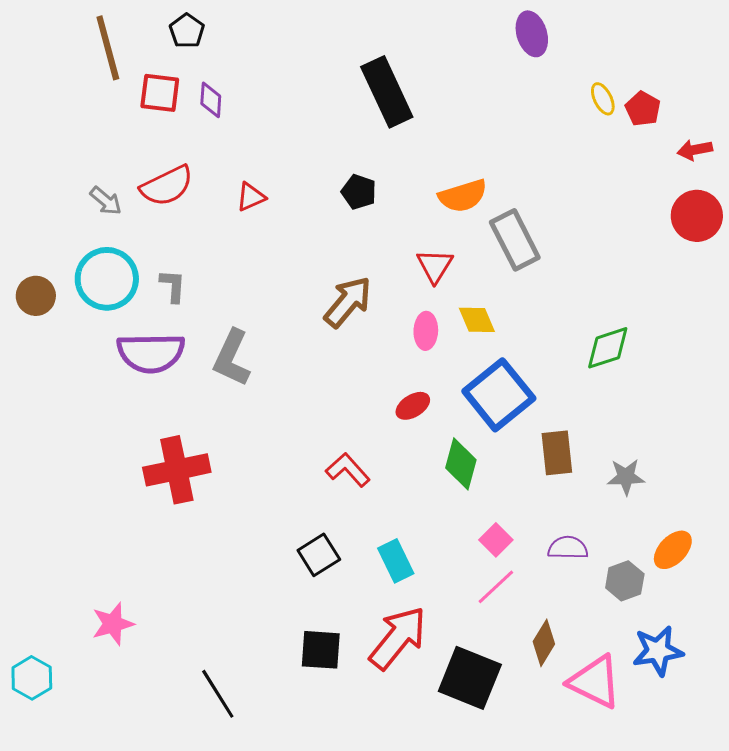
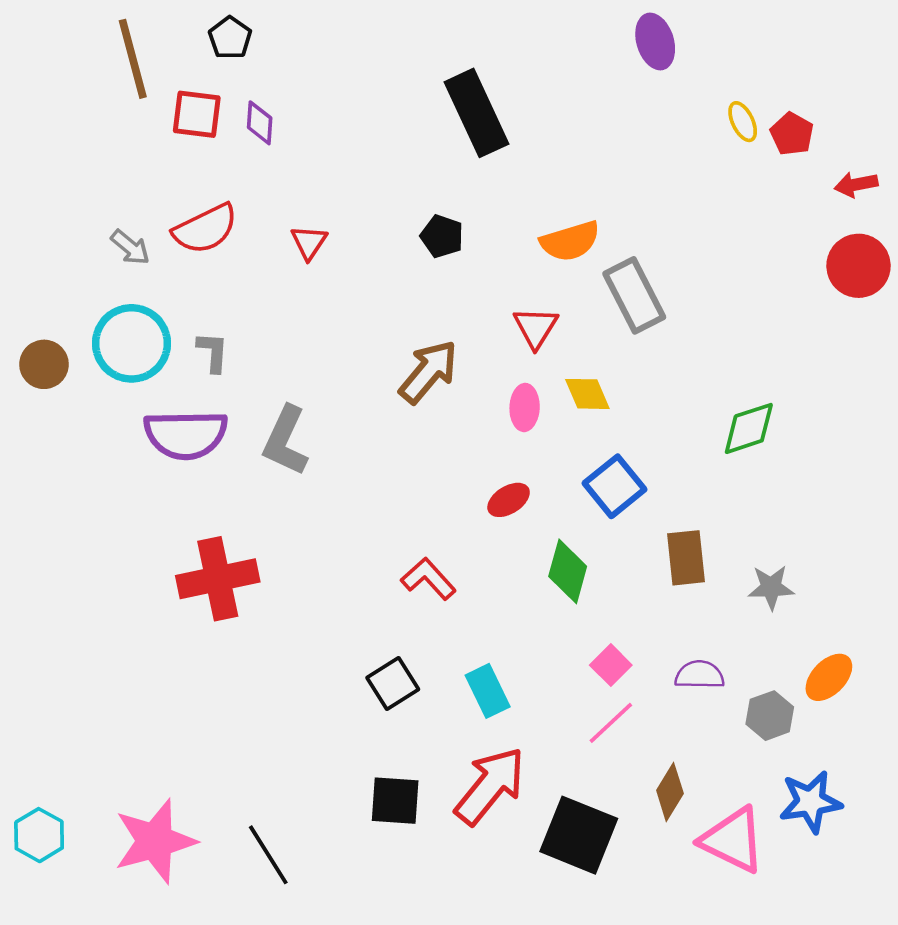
red triangle: (251, 197) -> (309, 242), turned -32
blue square: (499, 395) -> (615, 486), size x0.7
pink star: (113, 624) -> (155, 841), moved, size x1.6

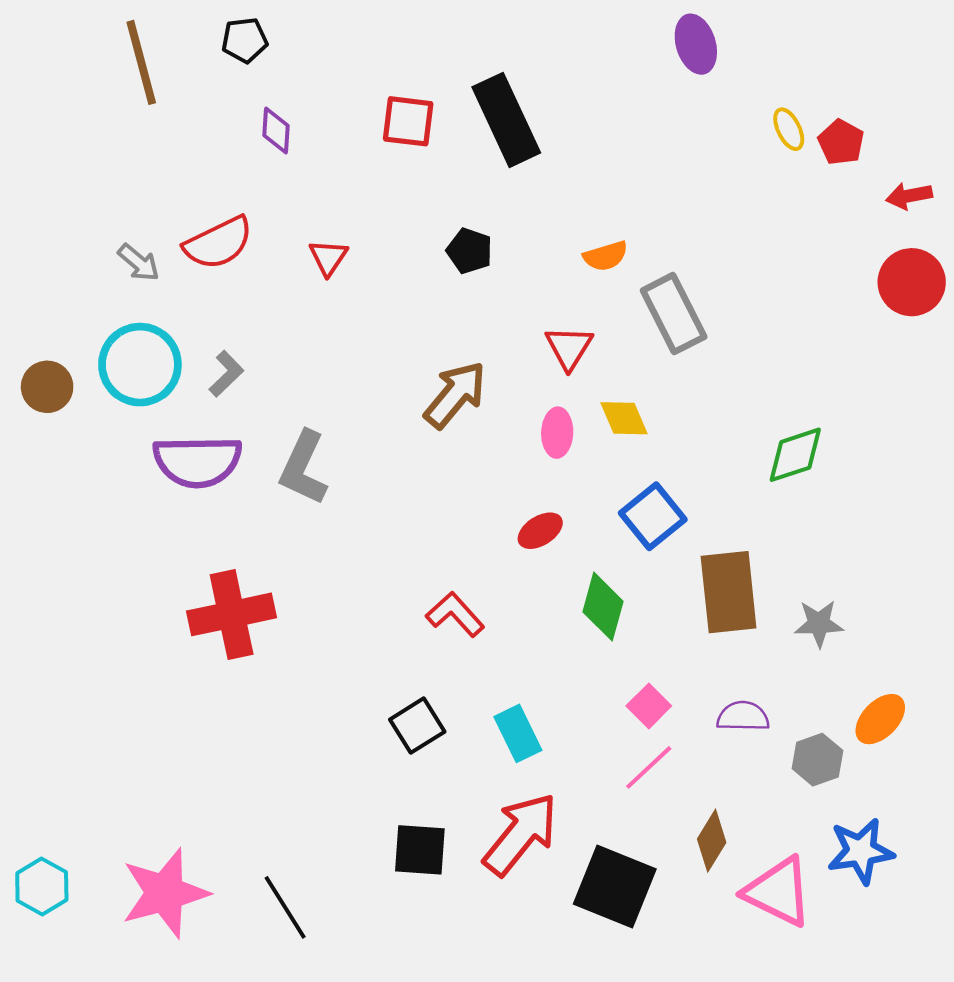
black pentagon: (230, 38) -> (245, 40), turned 30
red square: (197, 114) -> (408, 121), moved
orange semicircle: (570, 241) -> (606, 256), size x0.7
gray L-shape: (213, 352) -> (226, 374), turned 42
brown rectangle: (686, 558) -> (729, 592), size x1.4

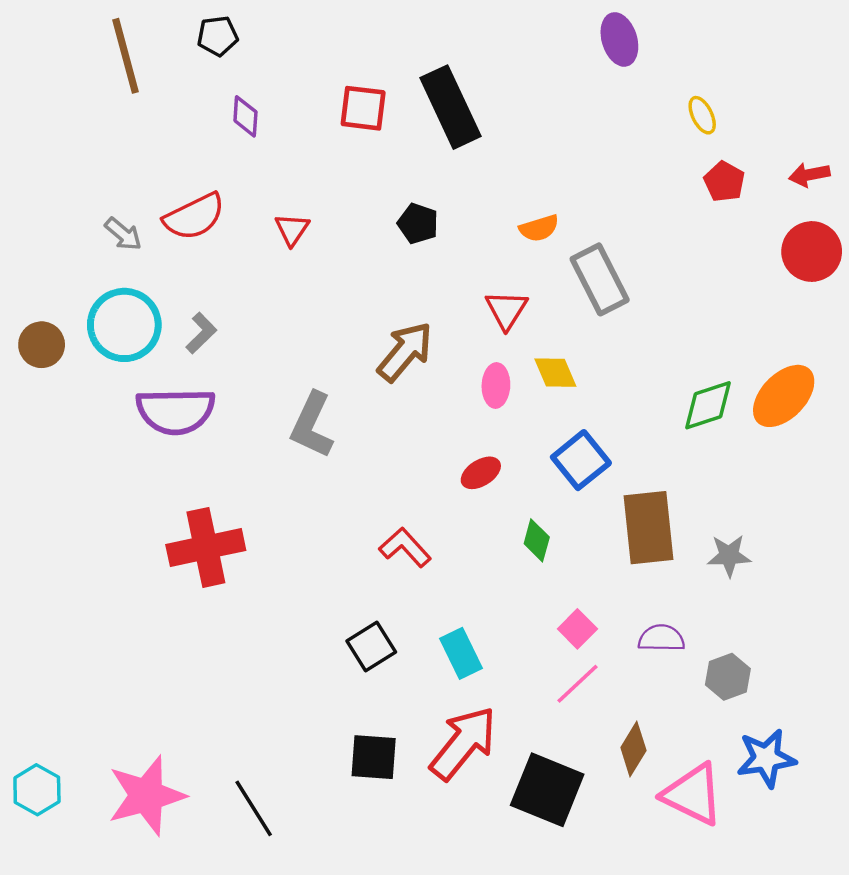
red pentagon: (841, 142) -> (724, 182), moved
gray L-shape: (303, 468) -> (312, 425), moved
green diamond: (603, 607) -> (537, 540), size x0.7
orange ellipse: (880, 719) -> (784, 396), moved, size x1.4

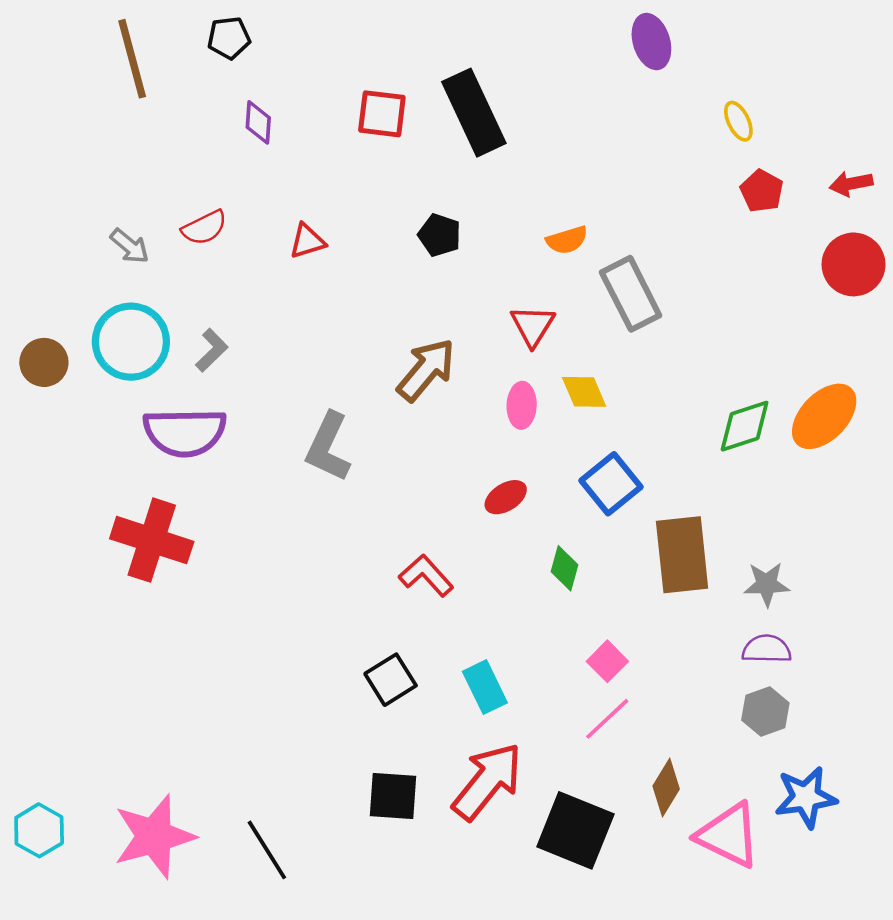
red semicircle: (194, 217) -> (204, 228), size x0.7
red triangle: (292, 229) -> (307, 241), turned 39
red cross: (206, 547) -> (152, 540), moved, turned 30
purple semicircle: (661, 638) -> (767, 649), moved

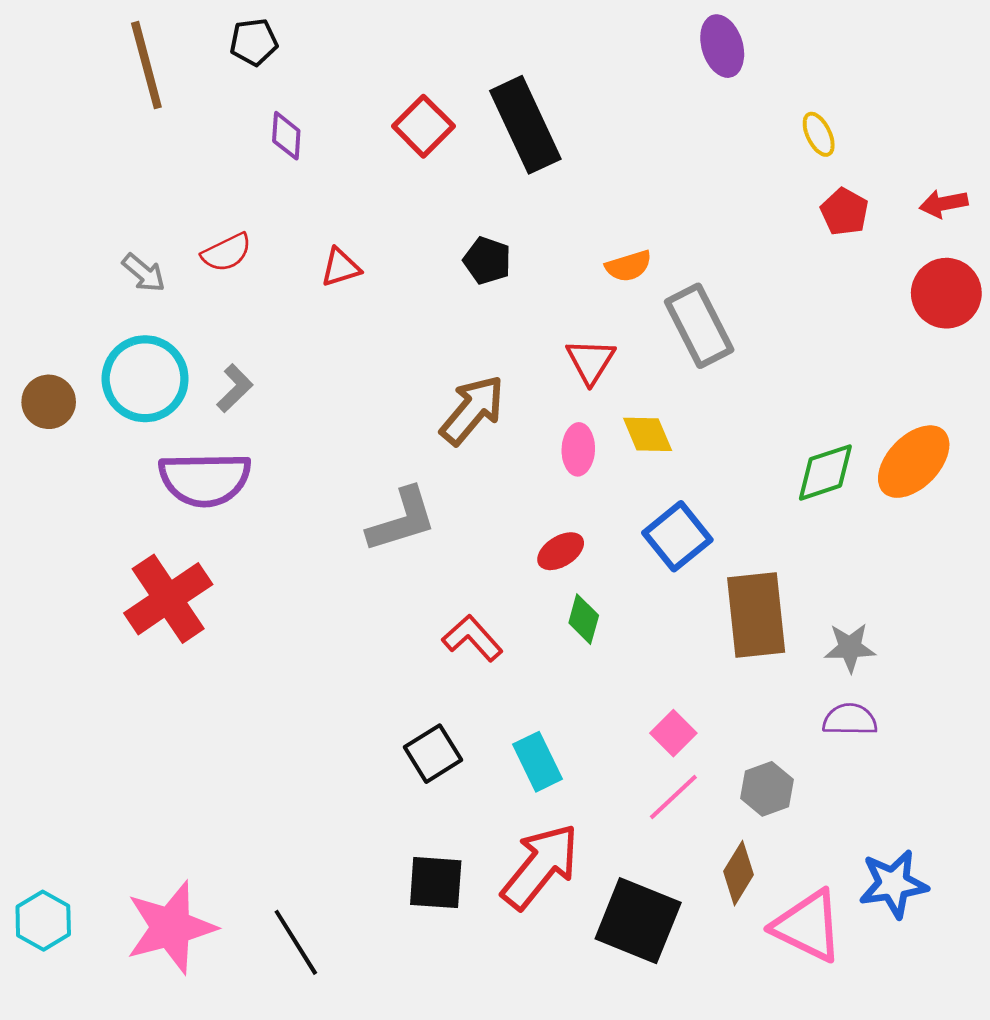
red square: (382, 114) -> (423, 126), turned 38
gray L-shape: (328, 447) -> (402, 520), moved, turned -132
red cross: (152, 540) -> (168, 599), turned 38
green diamond: (564, 568) -> (584, 619), moved
gray hexagon: (765, 712) -> (767, 789), moved

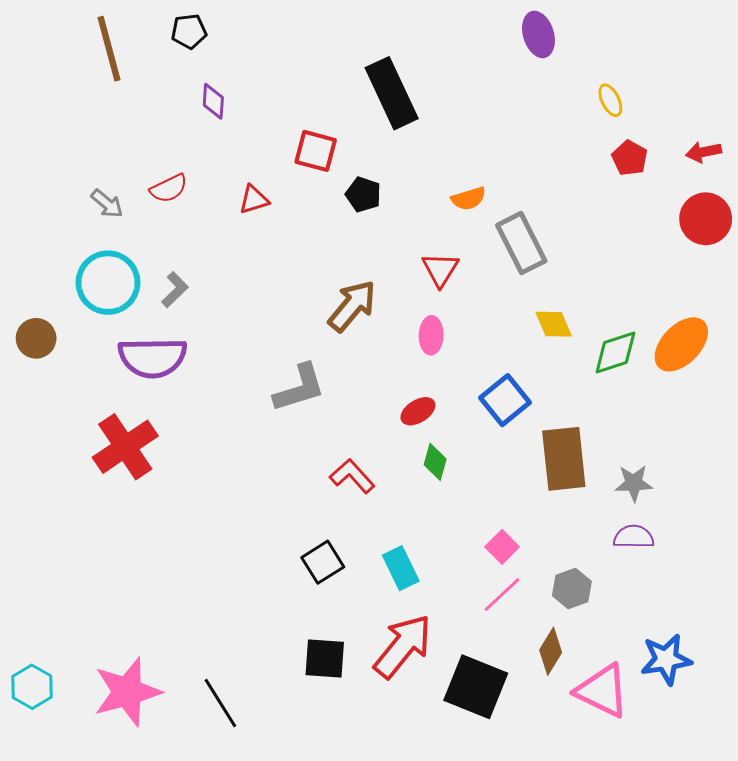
red square: (423, 126) -> (316, 151), moved, turned -30
brown circle: (49, 402) -> (36, 338), moved
yellow diamond: (648, 434) -> (554, 324), moved

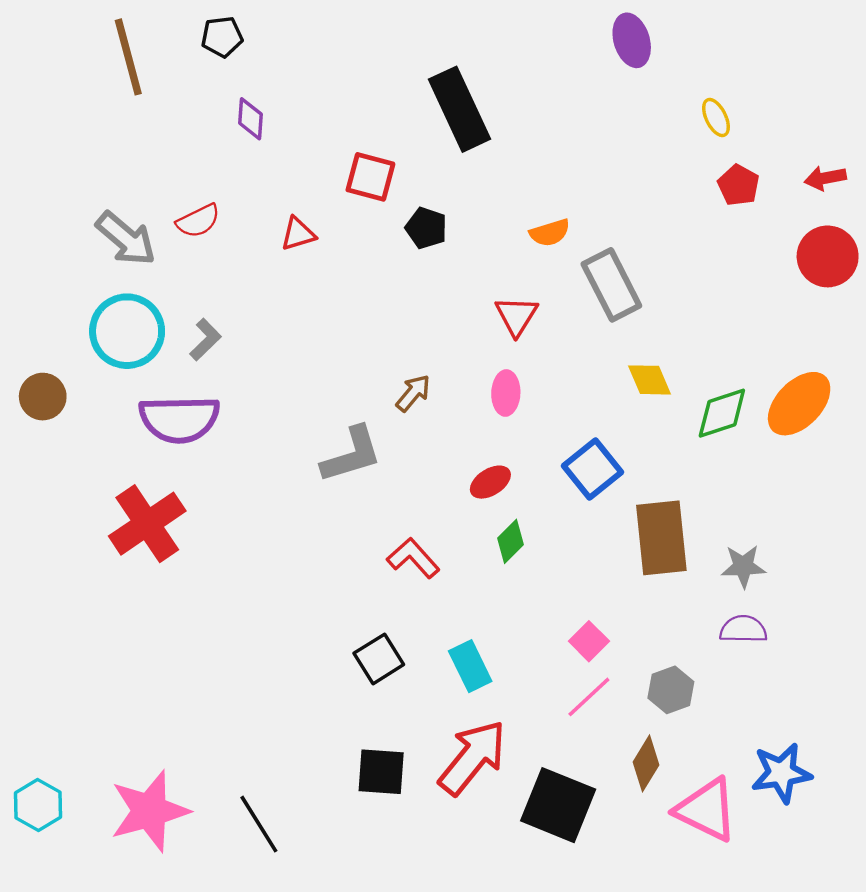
gray arrow: (107, 204) -> (126, 239), size x1.6
brown arrow: (352, 306) -> (413, 393), moved, size x0.6
green diamond: (435, 462) -> (511, 541), turned 30

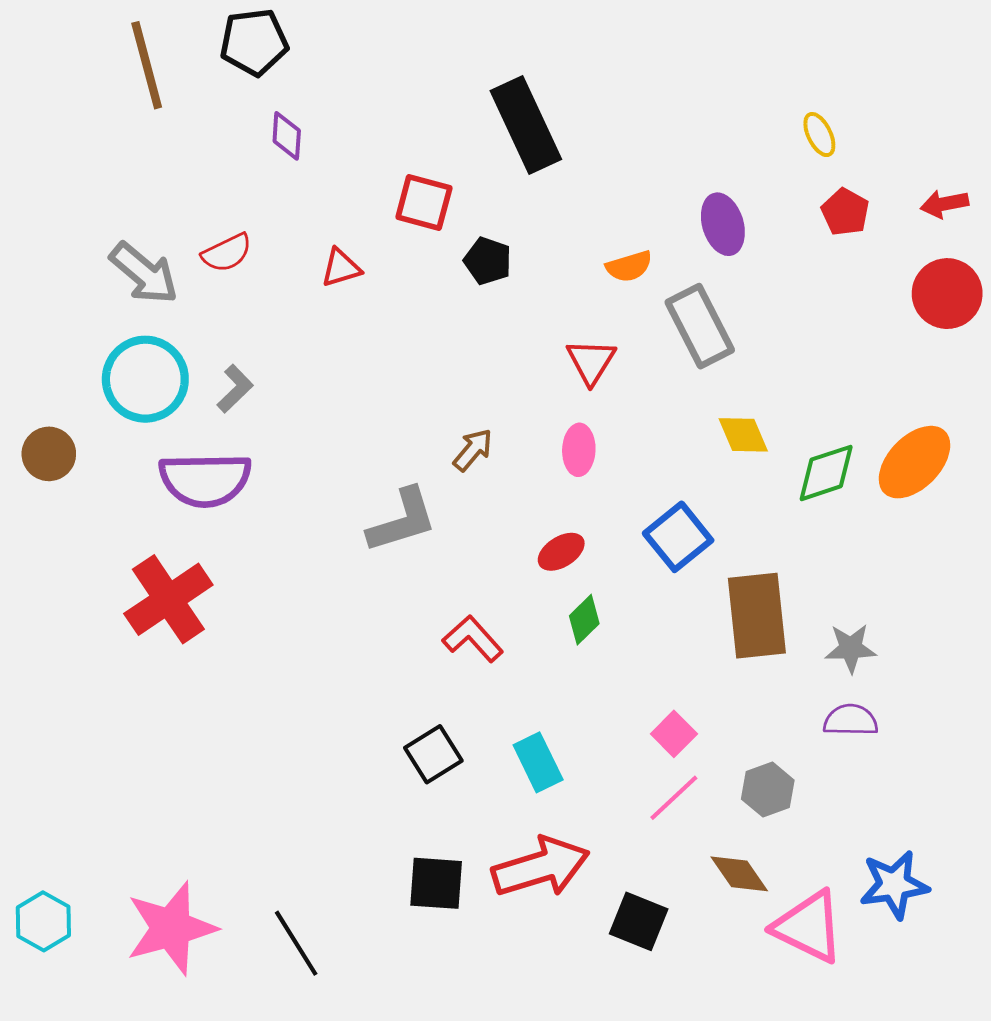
black pentagon: (222, 37) -> (254, 42), size x1.4
purple ellipse: (632, 40) -> (723, 224), moved
red arrow: (473, 758) -> (541, 867), turned 34
brown diamond: (646, 763) -> (739, 874), turned -66
black square: (558, 805) -> (639, 921), size x0.7

